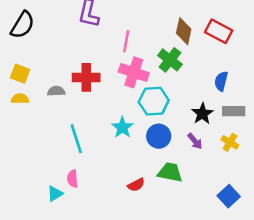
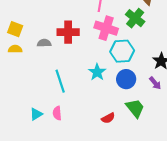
green trapezoid: (170, 172) -> (135, 108), turned 40
cyan triangle: (55, 194) -> (36, 114), moved

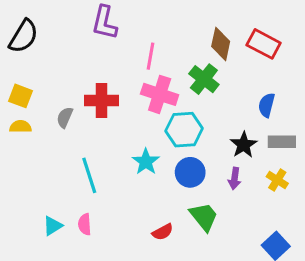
gray semicircle: (44, 43) -> (65, 117), turned -64
purple arrow: (155, 83) -> (234, 178), turned 48

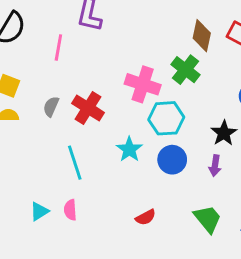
pink line: (150, 56) -> (58, 47), moved
red cross: (101, 101) -> (88, 108), moved, turned 32
green trapezoid: (204, 217) -> (208, 219), moved

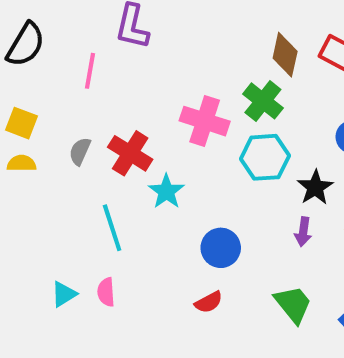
cyan hexagon: (166, 118) -> (265, 157), moved
cyan star: (129, 149) -> (166, 191), moved
blue circle: (172, 160) -> (221, 248), moved

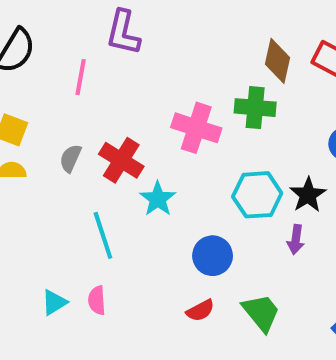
green cross: (263, 101) -> (255, 108), turned -33
cyan hexagon: (265, 157) -> (257, 195), moved
green trapezoid: (293, 304) -> (261, 313), moved

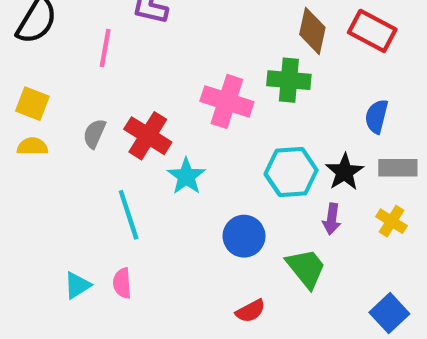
red semicircle: (200, 310) -> (250, 311), moved
green trapezoid: (261, 313) -> (306, 268), moved

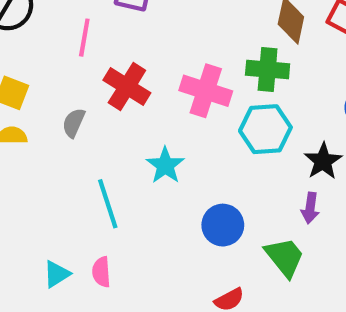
red cross: (148, 136) -> (127, 87), moved
cyan hexagon: (291, 172) -> (265, 129), moved

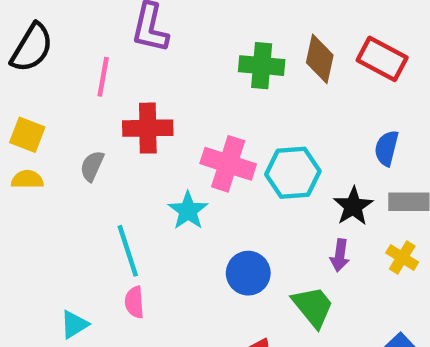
green cross: (268, 69) -> (262, 66), moved
red cross: (127, 87) -> (148, 128), turned -33
pink cross: (206, 91) -> (228, 164), moved
pink semicircle: (101, 272) -> (134, 302), moved

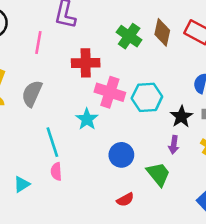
green cross: (262, 66) -> (129, 36), turned 30
red cross: (148, 128) -> (86, 63), moved
gray semicircle: (92, 166) -> (32, 94), size x1.5

